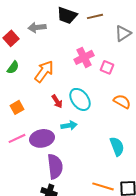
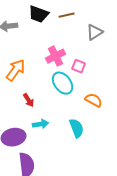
cyan ellipse: (80, 99) -> (63, 83), moved
cyan semicircle: (117, 146) -> (77, 128), moved

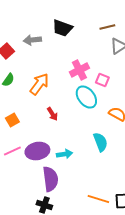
brown line: (67, 15) -> (107, 27), moved
cyan arrow: (41, 124) -> (64, 154), moved

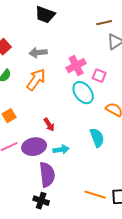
black trapezoid: (62, 28) -> (45, 15), moved
gray arrow: (32, 40) -> (38, 53), moved
red arrow: (52, 114) -> (49, 125), moved

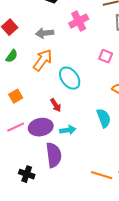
pink cross: (76, 66) -> (79, 21), moved
cyan ellipse: (83, 93) -> (70, 78), moved
black cross: (41, 201) -> (27, 174), moved

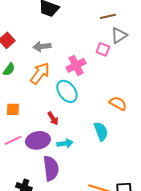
pink cross: (79, 21) -> (76, 65), moved
pink square: (106, 56) -> (103, 49), moved
orange square: (16, 96) -> (13, 109), turned 32

